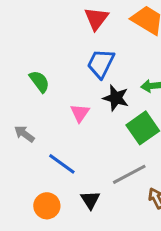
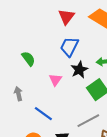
black star: (116, 98) -> (79, 70), turned 30
gray arrow: (24, 134) -> (18, 94), turned 40

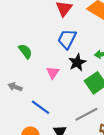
gray arrow: (18, 94) -> (15, 87), turned -56

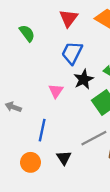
green semicircle: (25, 51) -> (27, 33), moved
blue line: (41, 107) -> (42, 130), turned 66

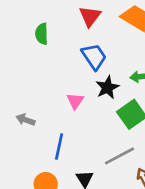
green semicircle: (27, 33) -> (42, 34), turned -144
blue trapezoid: (72, 53) -> (94, 57), turned 120

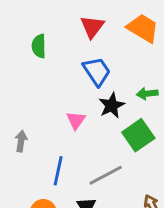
gray arrow: (26, 120) -> (21, 141), turned 78
gray line: (120, 156) -> (106, 175), moved

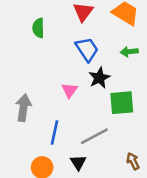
green arrow: (147, 94) -> (129, 52), moved
green square: (138, 135) -> (122, 103), turned 30
gray arrow: (21, 141) -> (23, 108), size x1.5

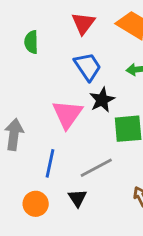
pink triangle: (69, 90) -> (67, 114), size x1.6

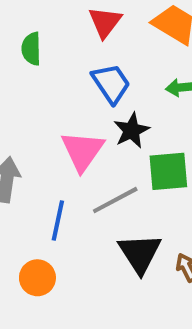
gray line: (96, 168) -> (115, 200), moved
black triangle: (77, 198) -> (140, 253), moved, size x1.6

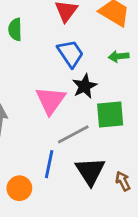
blue line: (58, 221) -> (49, 164), moved

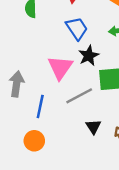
blue line: (49, 164) -> (40, 106), moved
black triangle: (90, 171) -> (93, 127), size x0.6

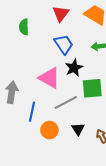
pink triangle: (60, 67) -> (49, 78), turned -35
orange circle: (34, 141) -> (49, 130), moved

